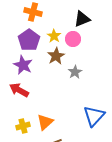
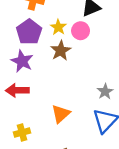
gray star: (75, 72) -> (105, 92), moved
red arrow: (19, 90) -> (17, 90), turned -30
orange triangle: (45, 122) -> (61, 114), moved

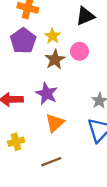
pink circle: (81, 31) -> (79, 51), moved
purple star: (22, 61) -> (47, 94), moved

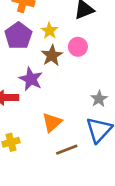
purple star: (47, 94) -> (31, 79), moved
brown line: (51, 162) -> (67, 150), moved

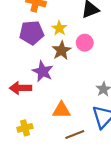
purple pentagon: (18, 36) -> (32, 33), turned 30
orange triangle: (52, 122) -> (61, 110), turned 42

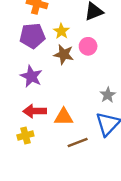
brown star: (61, 50) -> (64, 54), turned -30
purple star: (43, 71) -> (31, 76), moved
red arrow: (21, 88) -> (35, 111), moved

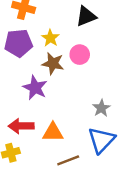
purple star: (31, 76) -> (35, 88), moved

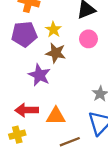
pink circle: (80, 55) -> (88, 39), moved

